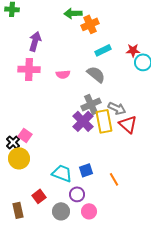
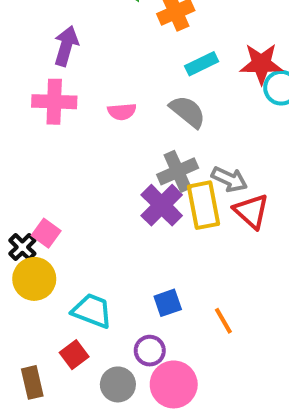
red star: (133, 50) -> (261, 64), size x1.5
cyan trapezoid: (62, 173) -> (92, 311), moved
pink circle: (89, 211) -> (174, 384), size x1.5

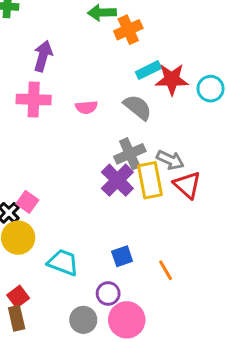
red star: (261, 64) -> (172, 79), moved
red square: (74, 355) -> (18, 297), moved

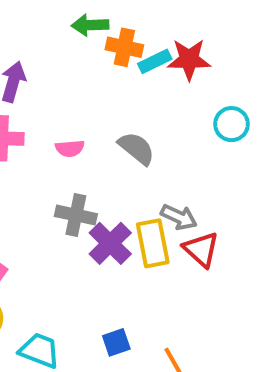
orange cross: (128, 30) -> (124, 47), turned 36
cyan rectangle: (148, 70) -> (155, 61), moved
red star: (172, 79) -> (189, 59), moved
gray cross: (130, 154) -> (76, 215), moved, turned 36

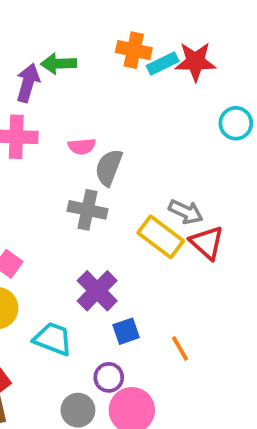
green arrow: (90, 25) -> (59, 64), moved
gray semicircle: (136, 148) -> (109, 168), moved, turned -108
purple cross: (110, 243) -> (97, 291), moved
yellow rectangle: (153, 243) -> (161, 237), turned -42

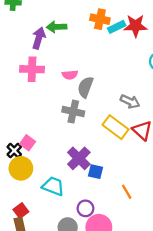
gray arrow: (186, 212) -> (130, 102), moved
blue square: (126, 331) -> (95, 172), moved, turned 32

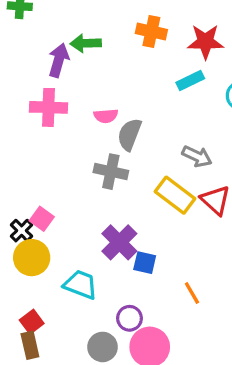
cyan rectangle: (117, 27) -> (190, 80), moved

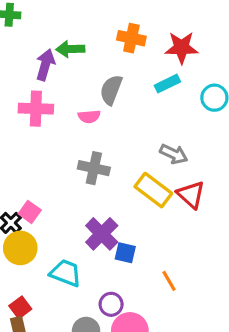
gray semicircle: (129, 134) -> (111, 90), moved

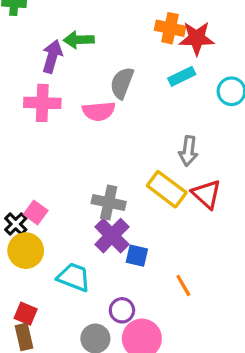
orange cross: (131, 38) -> (170, 28), moved
pink semicircle: (89, 116) -> (99, 111), size x1.4
gray arrow: (174, 154) -> (188, 151), turned 72
gray cross: (94, 168) -> (109, 202), moved
red square: (20, 307) -> (26, 314), turned -30

